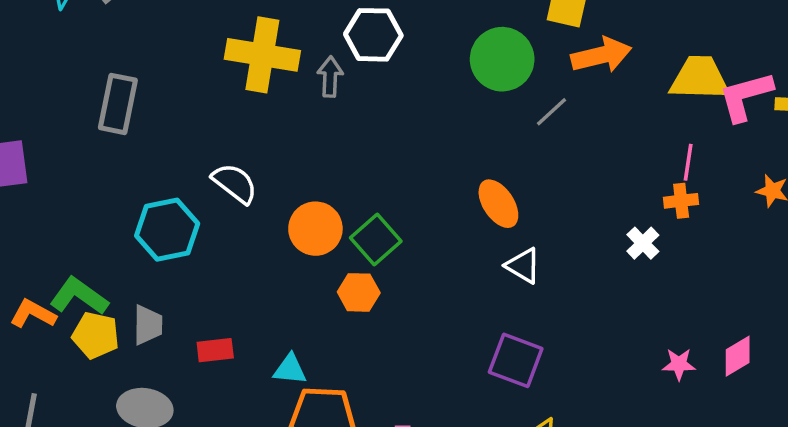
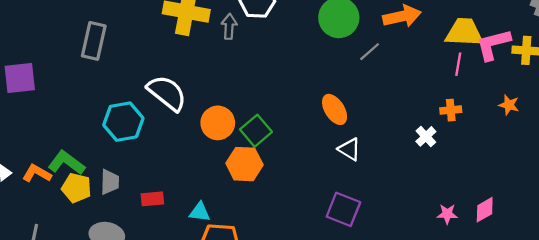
pink line: (688, 162) -> (458, 64), moved
white semicircle: (235, 183) -> (167, 93), size x1.4
orange hexagon: (359, 292) -> (244, 164), size x1.4

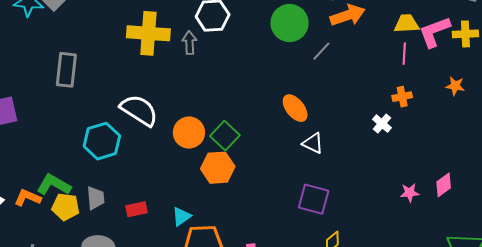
yellow trapezoid: (464, 32) -> (407, 24), size x0.7
cyan triangle: (200, 212) -> (182, 216), turned -35

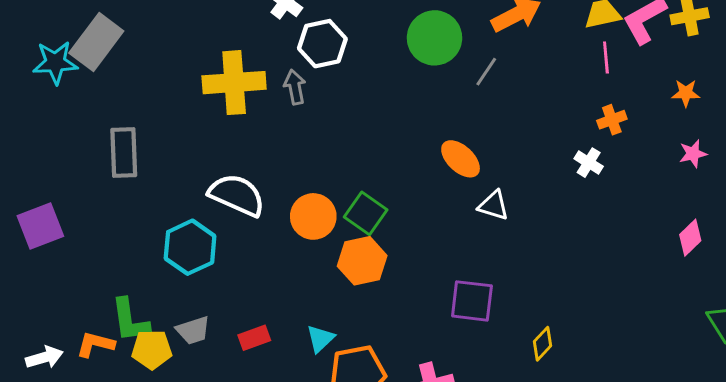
green L-shape: (54, 185) -> (130, 320), turned -120
pink star: (410, 193) -> (693, 154), moved
gray trapezoid: (96, 198) -> (193, 330), turned 85
purple square: (314, 199) -> (472, 301), moved

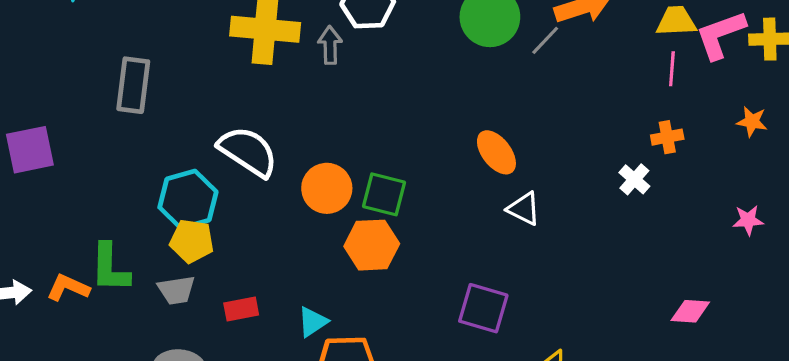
gray line: (486, 72) -> (545, 40), moved
pink star: (693, 154) -> (748, 220), moved
green square: (366, 213) -> (384, 194), turned -30
pink diamond: (690, 238) -> (690, 311), moved, turned 39
yellow pentagon: (152, 349) -> (192, 241), moved

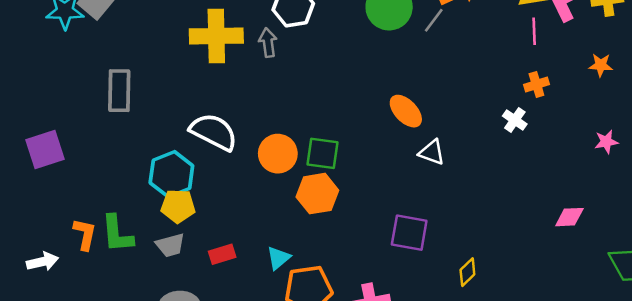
orange L-shape: (68, 288) -> (85, 234), moved, turned 84

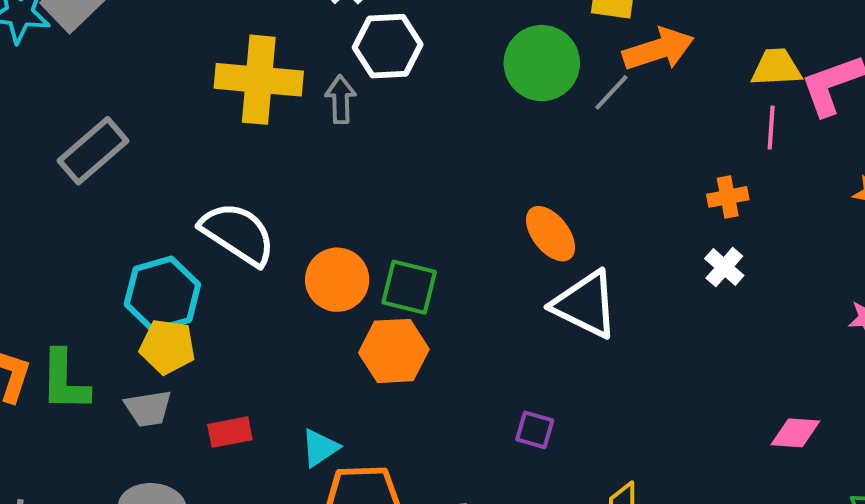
orange cross: (536, 84) -> (728, 197), moved
gray rectangle: (119, 91) -> (93, 151), turned 42
white triangle: (432, 152) -> (585, 304), size x1.6
purple square: (409, 233) -> (535, 430), size x0.6

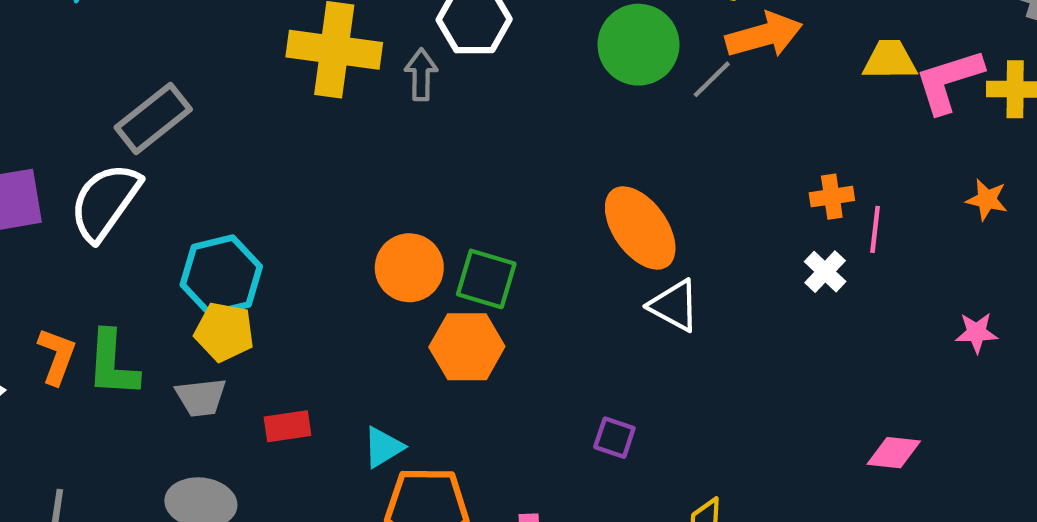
pink line: (771, 128) -> (875, 229), moved
white semicircle: (238, 234) -> (105, 202), moved, turned -90
orange ellipse: (551, 234) -> (640, 228), size x1.4
white triangle: (585, 304) -> (674, 306), size x0.7

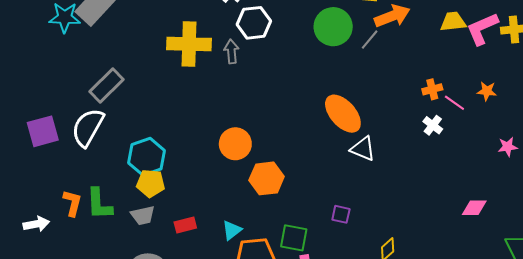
orange star: (987, 200) -> (487, 91), moved
pink line: (875, 229) -> (454, 103), turned -55
green square: (486, 279) -> (294, 238), moved

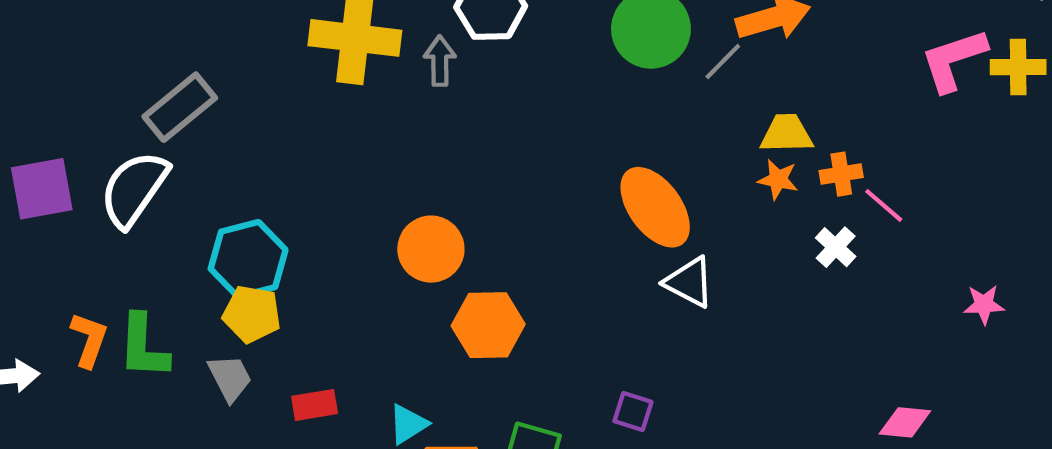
yellow trapezoid: (453, 22) -> (786, 134), moved
orange star: (487, 91) -> (778, 179), moved
gray trapezoid: (143, 215) -> (230, 378), turned -110

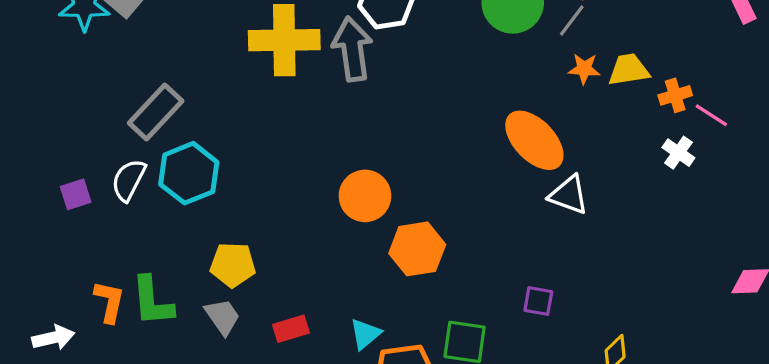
gray arrow: (440, 61) -> (352, 49), size x1.6
orange star: (778, 179) -> (584, 69), moved
purple square: (42, 189) -> (76, 194), moved, size x0.6
white semicircle: (134, 189) -> (129, 180), size x0.7
cyan hexagon: (248, 259) -> (189, 173), moved

